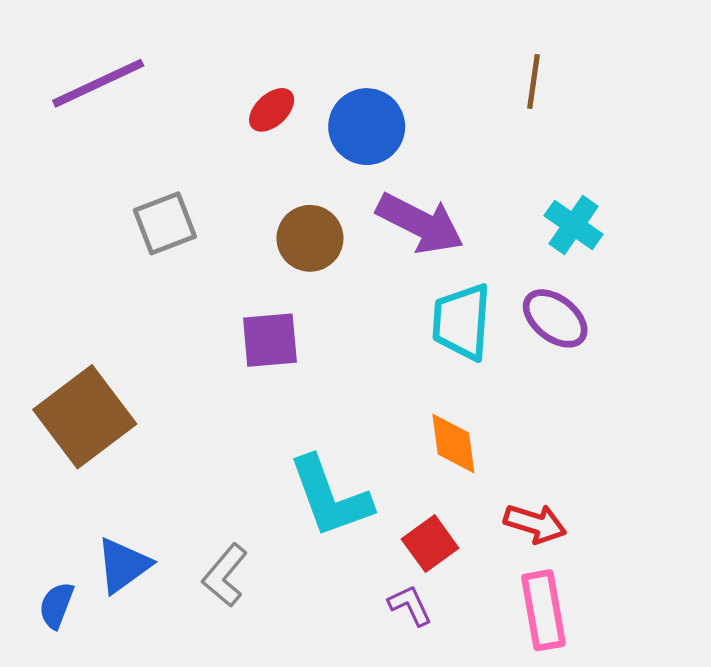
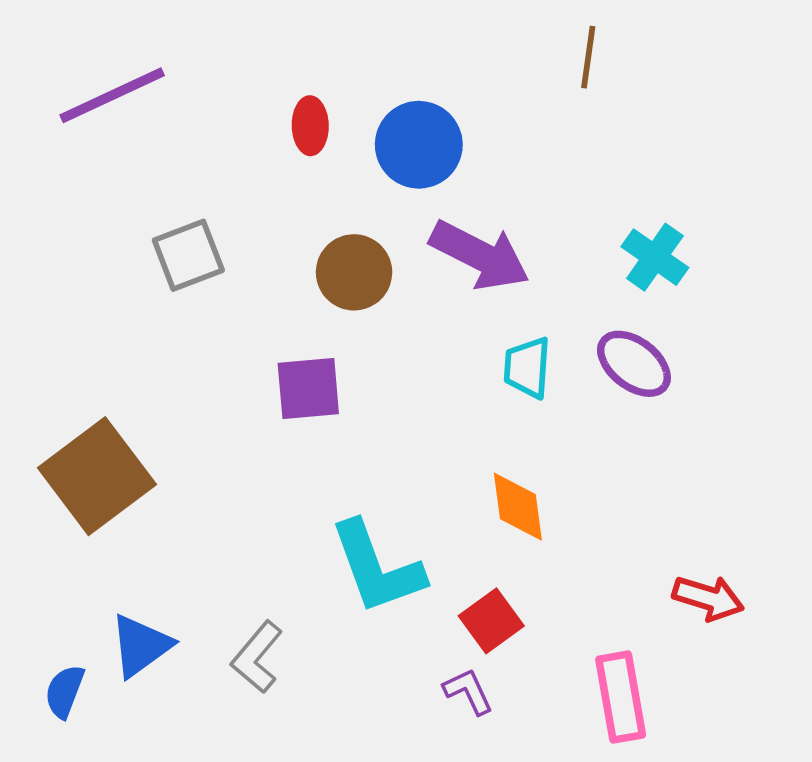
brown line: (533, 82) -> (588, 57), moved
red ellipse: (272, 110) -> (310, 126), turned -48
cyan trapezoid: (462, 322) -> (527, 368), size x0.7
red arrow: (535, 524) -> (708, 598), moved

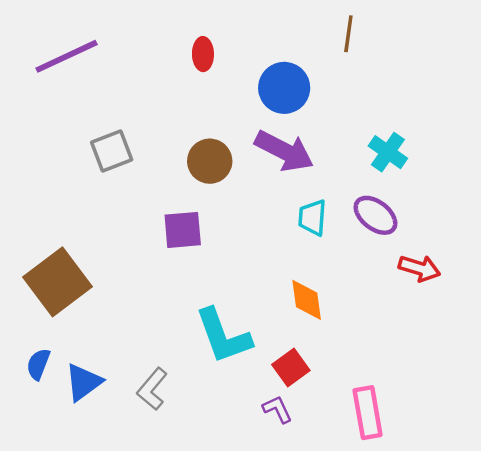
red ellipse: (310, 126) -> (203, 54), moved
blue circle: (419, 145) -> (284, 88), moved
red arrow: (708, 598) -> (419, 268), moved
blue semicircle: (65, 691) -> (38, 364), moved

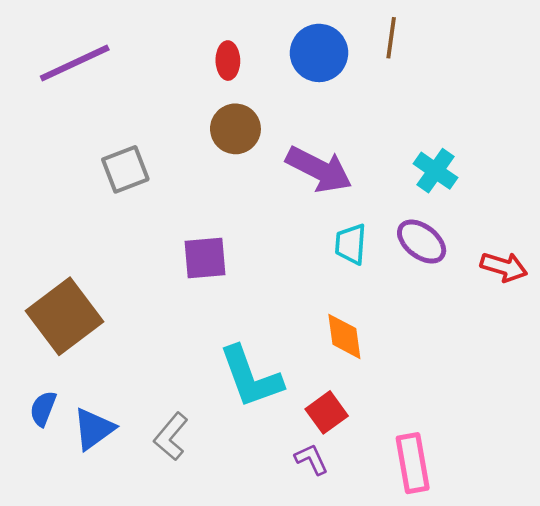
blue circle: (284, 88) -> (319, 53), moved
brown circle: (210, 161) -> (235, 129), moved
red arrow: (419, 268) -> (504, 267), moved

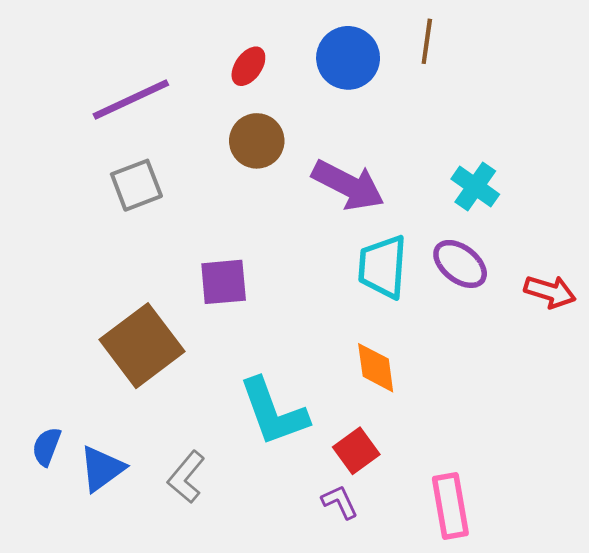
red ellipse: (228, 61) -> (248, 66), turned 36
purple line: (75, 63) -> (131, 99), moved
cyan trapezoid: (351, 244) -> (383, 267), size x1.4
brown square: (65, 316) -> (142, 346), moved

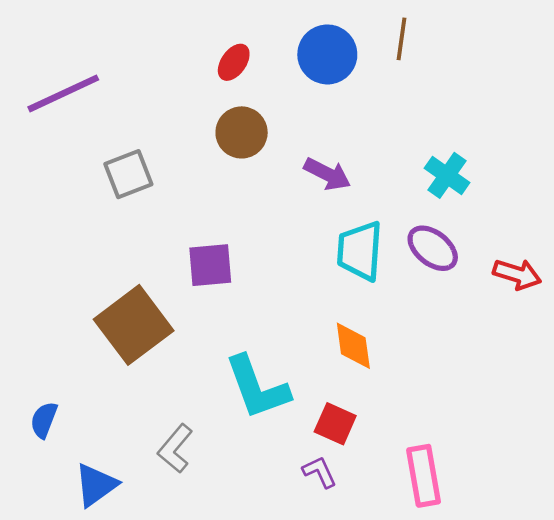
purple line: (131, 99) -> (63, 93), moved
purple arrow: (348, 185) -> (327, 174), size x0.7
red square: (356, 451) -> (335, 424), turned -30
blue triangle: (102, 469) -> (96, 485), moved

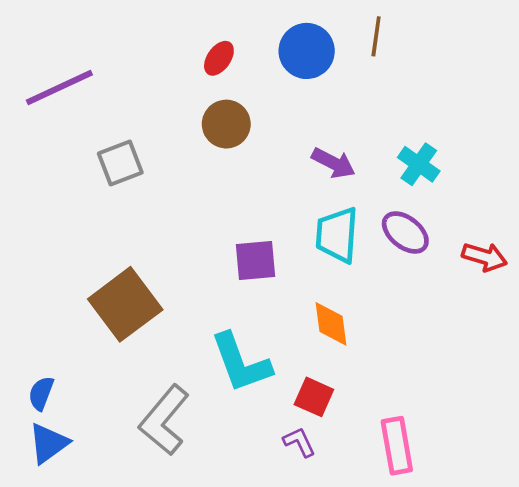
purple arrow: (327, 174) -> (333, 163), moved
purple square: (210, 265) -> (255, 260), moved
gray L-shape: (175, 449) -> (164, 420), size x1.5
blue triangle: (96, 485) -> (48, 443), moved

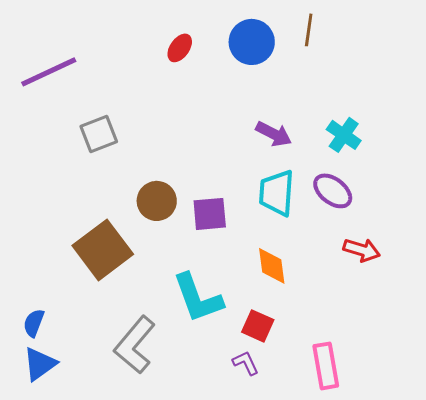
brown circle: (226, 124) -> (157, 201), moved
red arrow: (484, 257) -> (362, 250), moved

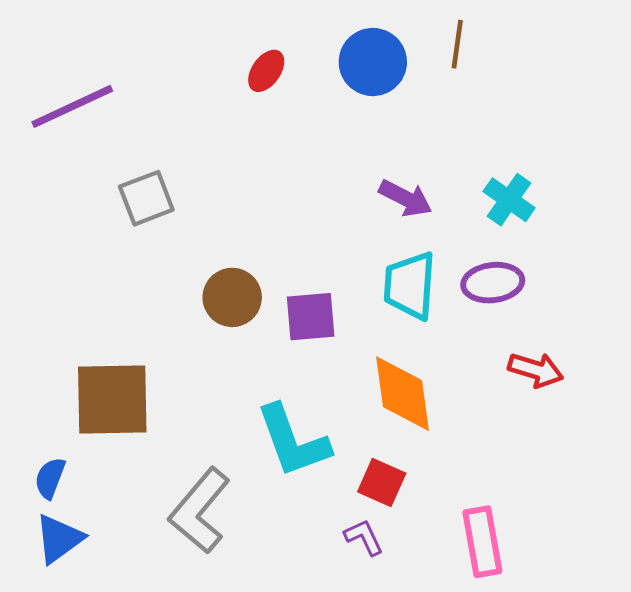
purple ellipse: (333, 191) -> (493, 283), turned -45
brown square: (103, 250) -> (112, 400), moved, turned 36
orange diamond: (272, 266) -> (402, 394), size x1.4

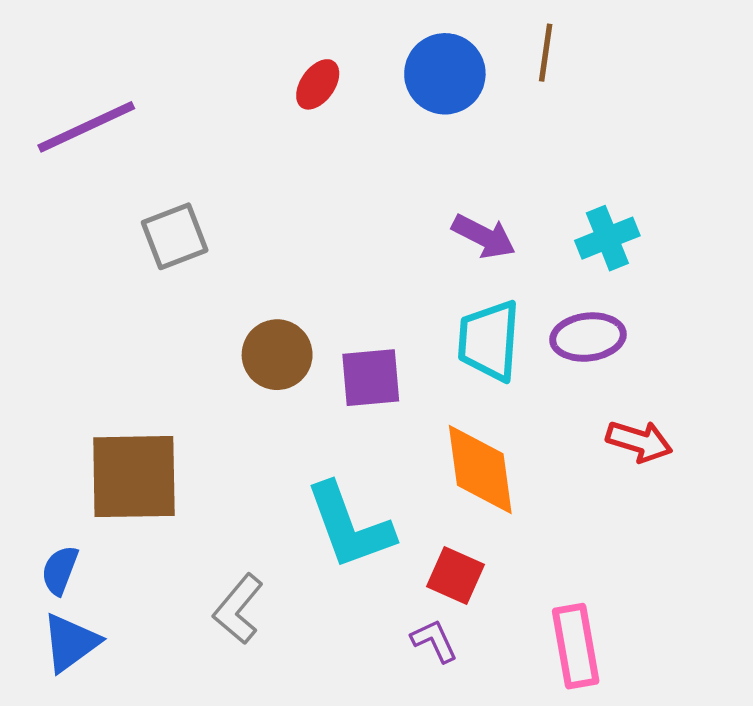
cyan cross: (509, 200) -> (607, 238), turned 33
gray L-shape: (200, 511) -> (238, 609), size x0.7

